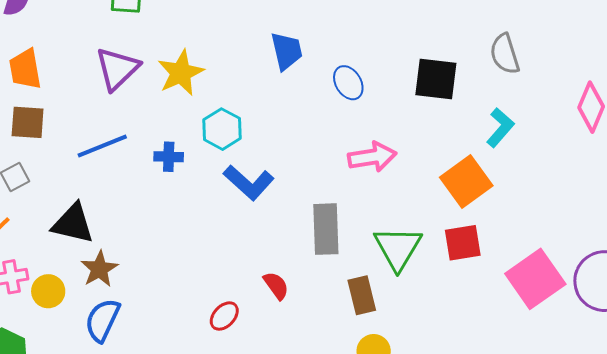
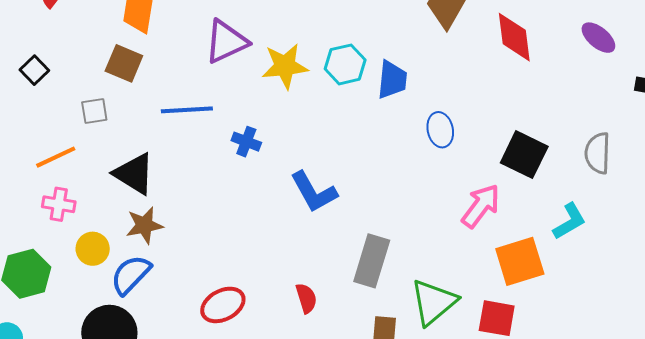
cyan hexagon: (222, 129) -> (345, 64), moved
pink arrow: (372, 157) -> (481, 206), moved, turned -63
yellow circle: (48, 291) -> (93, 249), moved
red ellipse: (224, 316) -> (223, 305), moved, size x1.4

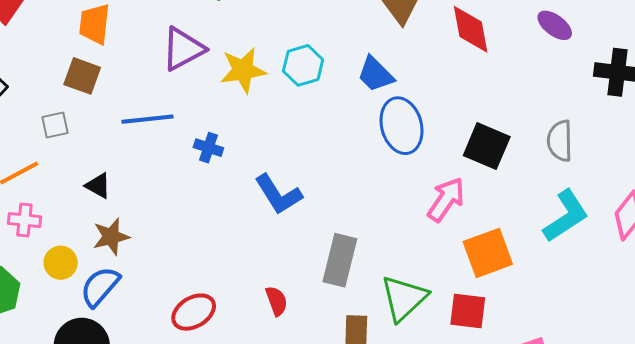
blue trapezoid: (392, 80) -> (376, 74), moved, turned 132
blue ellipse: (440, 130) -> (402, 126), size x1.6
black triangle: (134, 174) -> (98, 186), size x0.6
cyan L-shape: (569, 221) -> (566, 216), moved, size x1.4

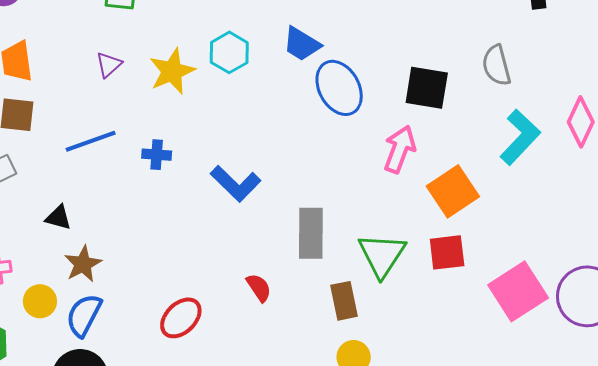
purple triangle: (183, 49) -> (109, 65), size x0.6

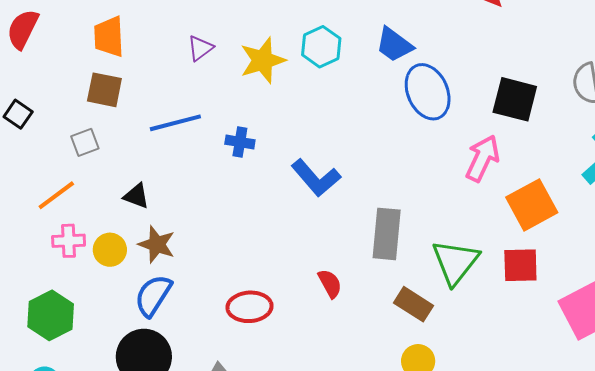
brown star: (83, 264) -> (157, 244), turned -30
yellow circle: (40, 301) -> (110, 250), moved
brown rectangle: (344, 301) -> (414, 304), turned -51
red ellipse: (181, 318) -> (250, 307), turned 36

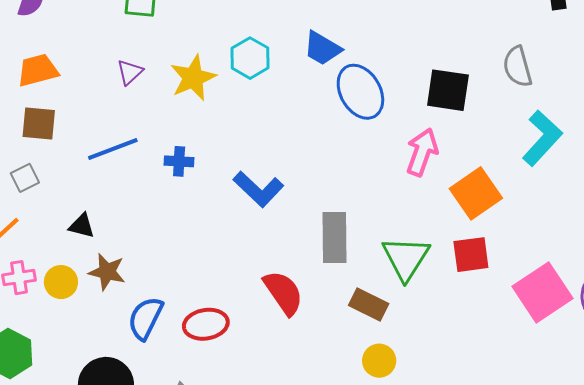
orange trapezoid: (109, 37) -> (38, 70), turned 84
red semicircle: (330, 284) -> (283, 293), size x1.6
blue semicircle: (153, 296) -> (145, 318), moved

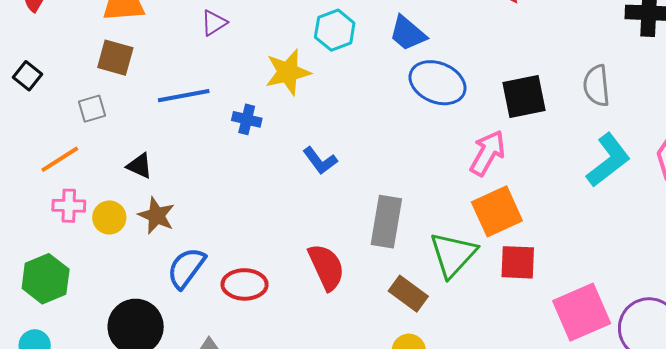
yellow star: (193, 78) -> (288, 72), moved
black square: (448, 90) -> (524, 96), turned -30
blue ellipse: (360, 92) -> (438, 83), turned -48
blue L-shape: (258, 189) -> (320, 161), size x0.7
orange square: (476, 193) -> (497, 211), moved

